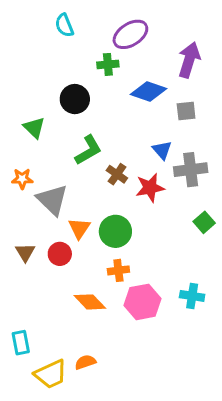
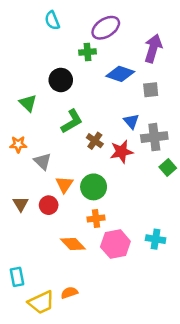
gray triangle: (52, 200) -> (43, 161), size x0.7
green square: (204, 222) -> (168, 167), moved

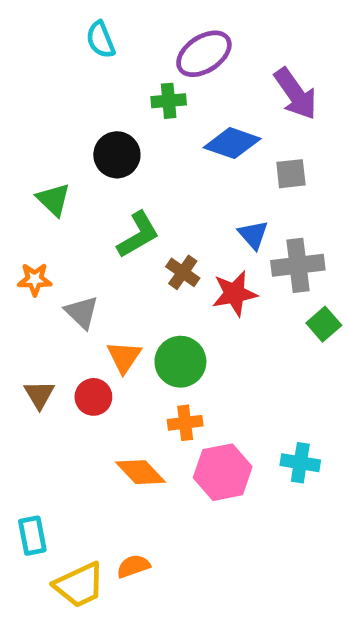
purple arrow: (153, 48) -> (296, 94), turned 128

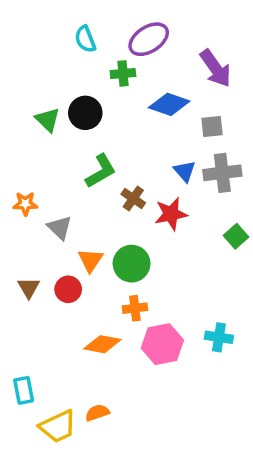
cyan semicircle: (100, 40) -> (85, 39), moved
green triangle: (53, 199) -> (48, 120), moved
gray cross: (298, 265) -> (222, 173), moved
orange diamond: (140, 472) -> (102, 344), turned -36

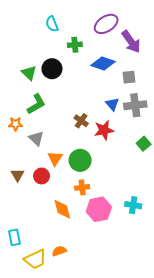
purple ellipse: (149, 39) -> (106, 24), moved
green L-shape: (101, 171) -> (36, 104), moved
orange diamond: (102, 344) -> (62, 209), turned 65

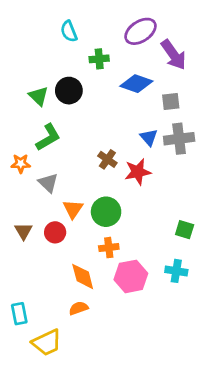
green square: (144, 144) -> (185, 230), moved, turned -32
orange semicircle: (59, 251) -> (79, 308), moved

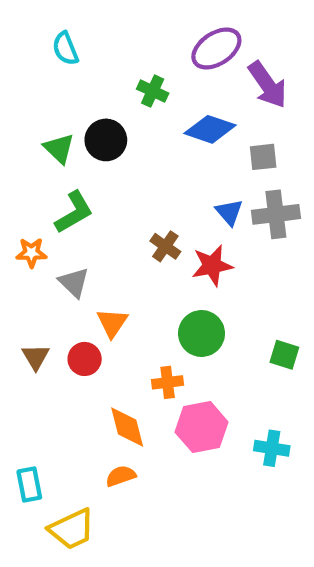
cyan semicircle: (69, 31) -> (65, 49), moved
green cross: (99, 59) -> (153, 91), turned 30
green circle: (106, 212) -> (202, 333), moved
cyan cross: (176, 271) -> (272, 448), moved

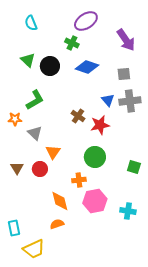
purple ellipse: (216, 49) -> (86, 21), moved
blue diamond: (210, 129) -> (87, 67), moved
green triangle: (59, 148) -> (28, 60), moved

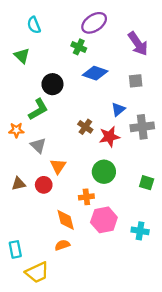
green triangle: (28, 60) -> (22, 56), moved
black circle: (50, 66) -> (52, 84), moved
blue triangle: (108, 100) -> (118, 109), turned 32
gray cross: (130, 101) -> (142, 127), moved
brown triangle: (17, 168) -> (19, 184), turned 48

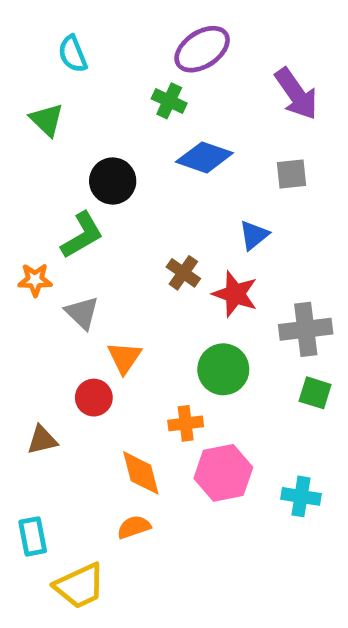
gray cross: (142, 127) -> (306, 329), moved
red star: (109, 137) -> (235, 294), turned 30
brown triangle: (19, 184) -> (42, 440), moved

